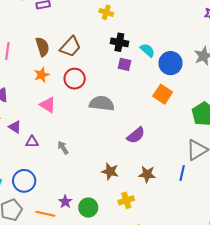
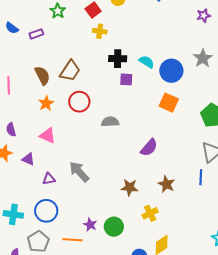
gray semicircle: (102, 103) -> (110, 122), size x0.7
pink triangle: (48, 105) -> (48, 135), moved
purple triangle: (32, 142) -> (49, 179), moved
gray arrow: (63, 148) -> (79, 172), size x1.6
brown star: (147, 174) -> (166, 184), turned 30

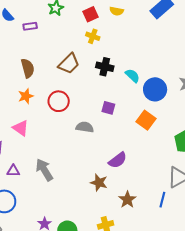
brown trapezoid: (70, 71) -> (69, 64), moved
purple square: (126, 79) -> (108, 108), moved
brown star: (129, 187) -> (99, 183), moved

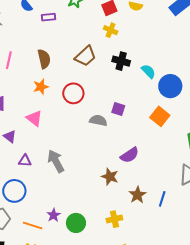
purple square: (108, 108) -> (118, 109), moved
blue line: (162, 200) -> (162, 199), moved

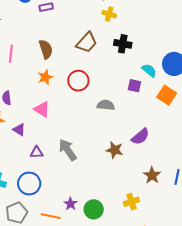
cyan semicircle: (148, 71) -> (149, 70), moved
purple square: (118, 109) -> (134, 86), moved
brown star: (110, 177) -> (115, 150), moved

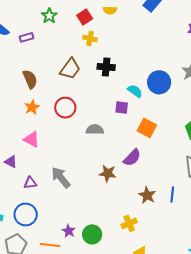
orange square: (167, 95) -> (147, 128), moved

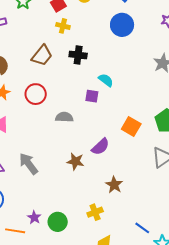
blue circle: (159, 82) -> (122, 25), moved
orange square: (147, 128) -> (131, 126), moved
blue line: (172, 195) -> (142, 228), moved, turned -63

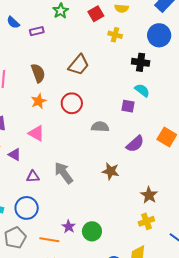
yellow cross: (63, 26) -> (115, 35), moved
black cross: (78, 55) -> (141, 62), moved
purple semicircle: (100, 147) -> (135, 144), moved
yellow cross: (95, 212) -> (146, 221), moved

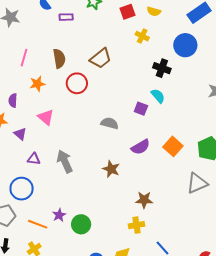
orange star: (39, 101) -> (37, 84), moved
red circle: (72, 103) -> (77, 83), moved
brown star: (149, 195) -> (144, 200), turned 30

